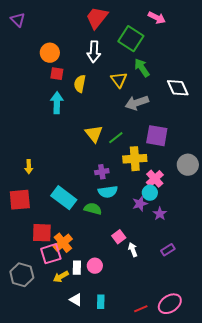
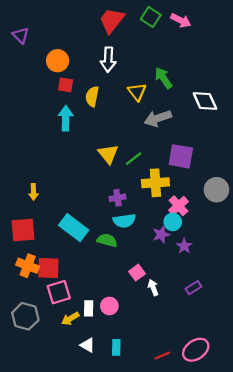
purple triangle: (18, 20) -> (21, 35), moved
green square: (131, 39) -> (151, 17), moved, size x0.7
orange cross: (63, 243) -> (28, 266), moved, turned -30

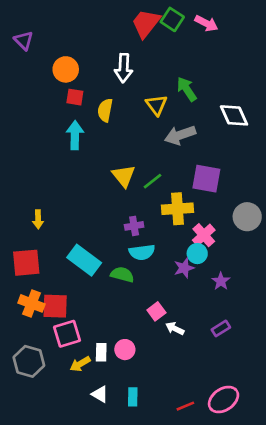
red trapezoid: (112, 20) -> (146, 23), moved
purple star: (184, 246) -> (221, 281), moved
white arrow: (153, 288) -> (175, 328), turned -42

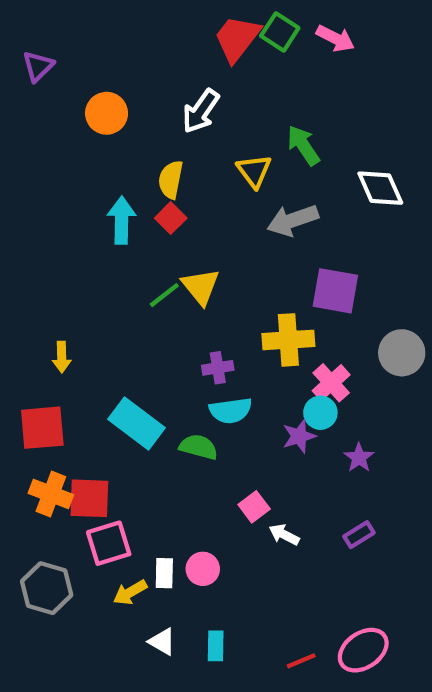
purple triangle: (24, 40) -> (38, 66), turned 30
white arrow: (124, 68) -> (201, 111), turned 32
red square: (75, 97) -> (171, 218), moved, turned 36
green line: (152, 181) -> (164, 295), moved

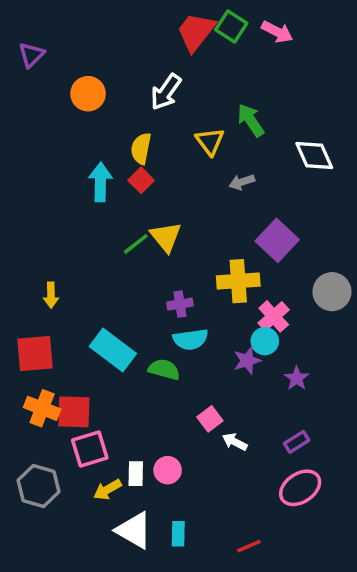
gray arrow: (293, 220) -> (242, 182), size x0.6
purple square: (335, 291) -> (277, 240), turned 33
white triangle: (162, 642) -> (134, 530), size x1.6
pink ellipse: (363, 650) -> (300, 488), moved

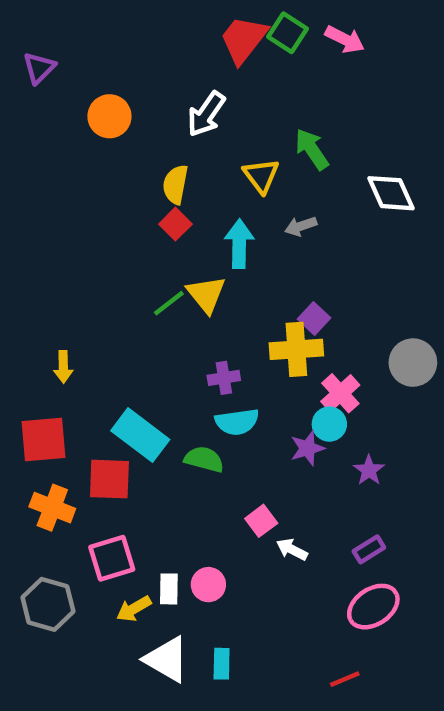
cyan arrow: (100, 182) -> (239, 244), moved
purple square: (277, 240) -> (314, 319), moved, size x0.6
red square: (74, 412) -> (109, 479), moved
red line: (249, 546) -> (345, 679), moved

